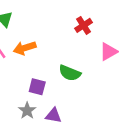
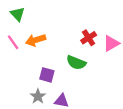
red cross: (84, 25) -> (89, 38), moved

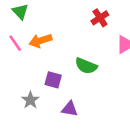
red cross: (89, 38) -> (100, 18), moved
gray star: (38, 96) -> (30, 100), moved

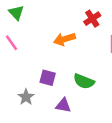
orange arrow: (40, 41) -> (65, 39), moved
green semicircle: (86, 66) -> (84, 81), moved

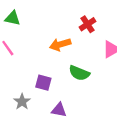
green triangle: (16, 13) -> (13, 18), turned -35
green semicircle: (84, 81) -> (79, 73), moved

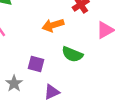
purple triangle: (59, 110) -> (52, 92), turned -35

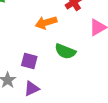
purple triangle: (52, 92) -> (32, 89), moved

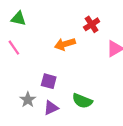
green semicircle: (65, 51) -> (82, 101), moved

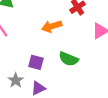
green semicircle: (82, 101) -> (69, 59), moved

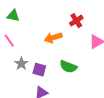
gray star: (16, 80) -> (21, 64), moved

